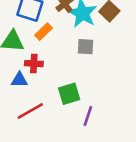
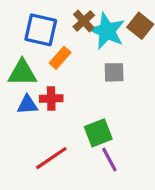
blue triangle: (19, 80) -> (27, 105), moved
purple line: (88, 116) -> (109, 160), moved, turned -42

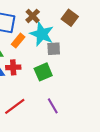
cyan star: (107, 31) -> (42, 34), moved
green square: (98, 133) -> (43, 72), moved

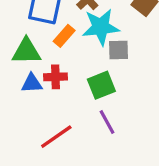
cyan star: (42, 34) -> (101, 27), turned -30
purple line: (53, 106) -> (107, 122), moved

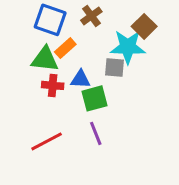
cyan star: (101, 27) -> (128, 47), moved
green triangle: (26, 51) -> (45, 59), moved
blue triangle: (32, 83) -> (80, 79), moved

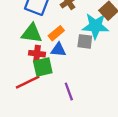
orange rectangle: (65, 48) -> (56, 33), moved
green square: (95, 98) -> (43, 67), moved
red line: (47, 141) -> (28, 82), moved

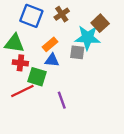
green triangle: (32, 33) -> (14, 43), moved
red cross: (37, 54) -> (20, 63), moved
green square: (43, 67) -> (37, 77), turned 30

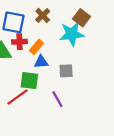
gray square: (77, 52) -> (66, 71), moved
red cross: (20, 63) -> (20, 42), moved

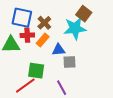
brown cross: (43, 15) -> (44, 23), moved
blue triangle: (41, 62) -> (59, 50), moved

